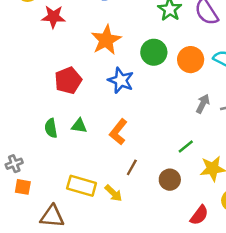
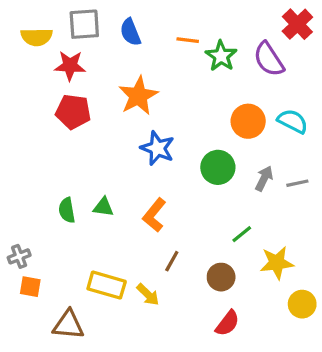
green circle: (154, 52) -> (218, 167), moved
red pentagon: (68, 80) -> (73, 112), moved, turned 30
red semicircle: (199, 215) -> (227, 323), moved

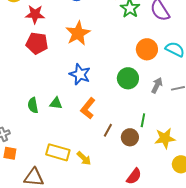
blue star: (157, 148) -> (80, 74), moved
green line: (242, 234) -> (143, 120), turned -40
brown line: (172, 261) -> (108, 130), moved
brown circle: (221, 277) -> (130, 137), moved

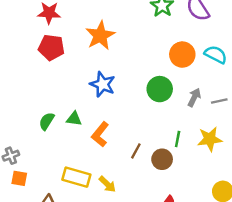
green semicircle: (33, 105) -> (47, 121), turned 42
orange L-shape: (88, 108) -> (100, 134), moved
yellow star: (165, 138) -> (210, 139), moved

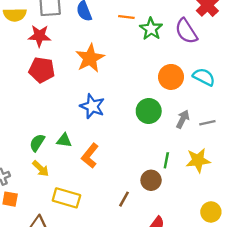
brown line: (136, 151) -> (124, 199), moved
yellow arrow: (107, 184) -> (41, 169), moved

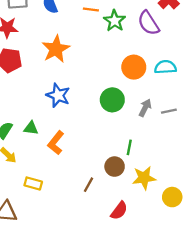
cyan semicircle: (204, 77) -> (165, 67), turned -30
yellow star: (198, 160) -> (144, 178), moved
yellow rectangle: (66, 198) -> (33, 184), size x0.7

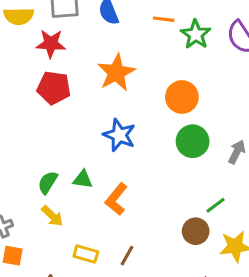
orange circle: (134, 67) -> (182, 97), moved
green line: (129, 147) -> (215, 205), turned 42
brown line: (89, 185) -> (127, 256), moved

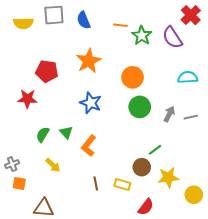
red star: (51, 44) -> (27, 99), moved
green triangle: (83, 179) -> (66, 132), turned 40
yellow arrow: (52, 216) -> (53, 165), moved
yellow rectangle: (86, 254) -> (122, 185), moved
brown line: (127, 256) -> (96, 184), turned -40

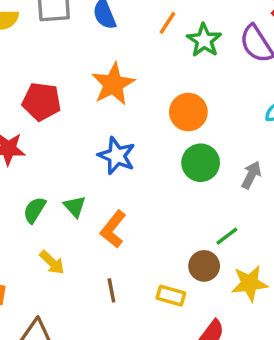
orange line: (120, 25) -> (167, 23), turned -64
brown line: (96, 184) -> (111, 290), moved

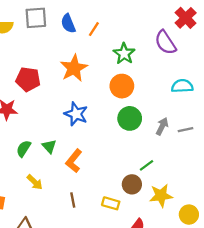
orange line: (167, 23) -> (94, 29), moved
green star: (204, 40) -> (124, 54), moved

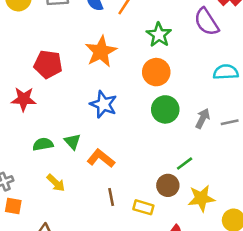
green semicircle: (24, 149) -> (43, 144), turned 48
orange L-shape: (74, 161) -> (101, 158), turned 90
brown line: (73, 200) -> (111, 197), moved

